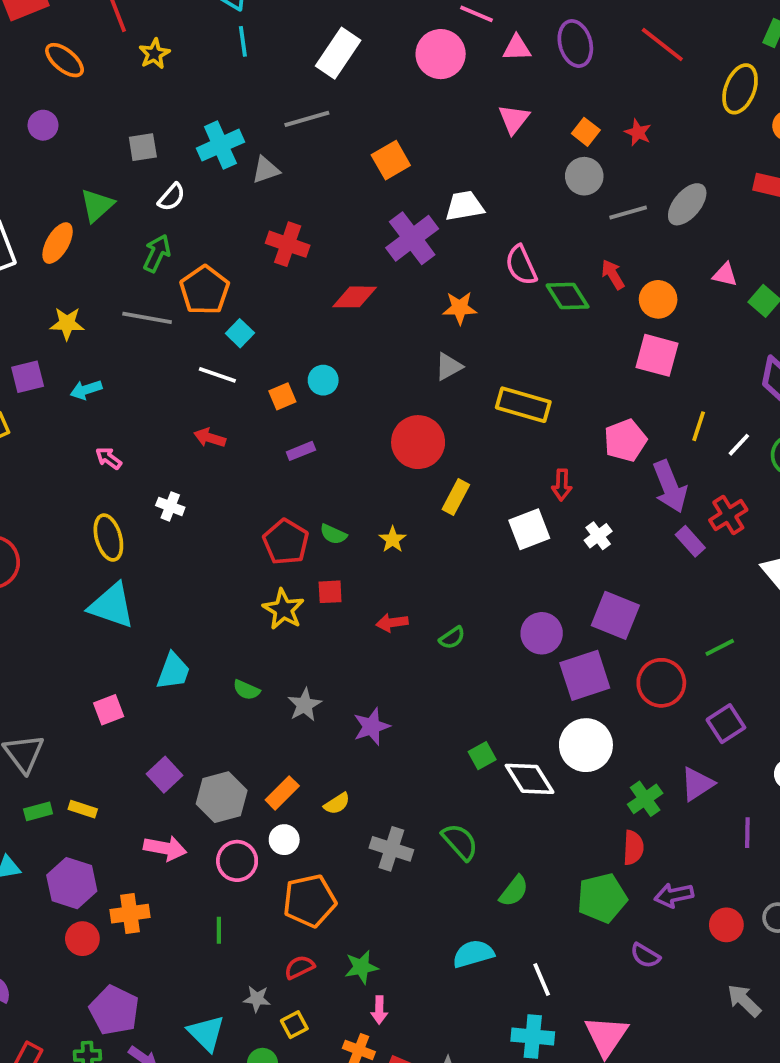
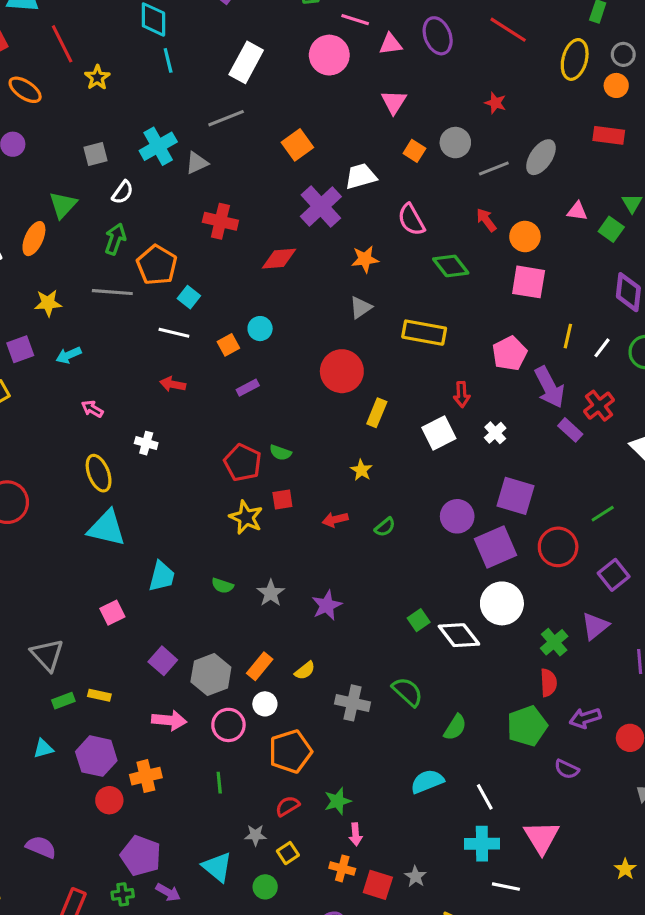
orange square: (586, 132) -> (414, 151), moved
green diamond: (568, 296) -> (451, 266), moved
yellow star: (393, 540) -> (361, 470), moved

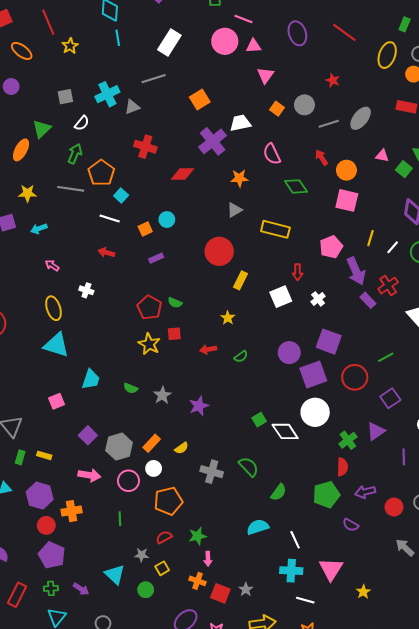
pink triangle: (391, 44) -> (254, 46), moved
green rectangle: (63, 701) -> (20, 457), turned -56
purple pentagon: (141, 856) -> (52, 555), moved
yellow star: (625, 869) -> (363, 592), moved

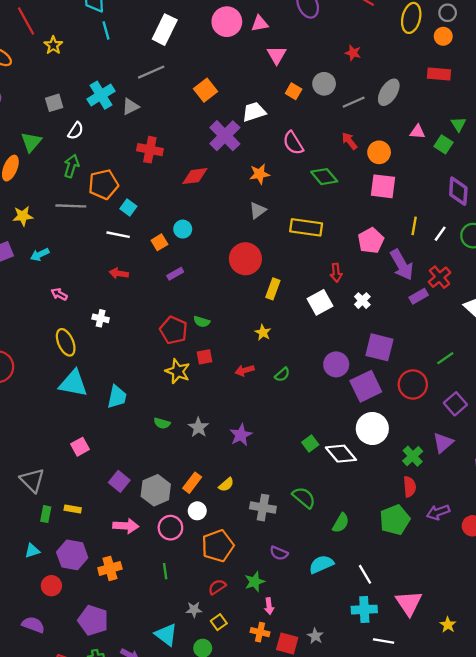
orange pentagon: (101, 173) -> (103, 184), turned 30
purple rectangle: (368, 300) -> (419, 296), turned -70
cyan trapezoid: (91, 379) -> (117, 397), moved
red circle: (46, 525) -> (51, 586), moved
purple semicircle: (351, 525) -> (279, 553), moved

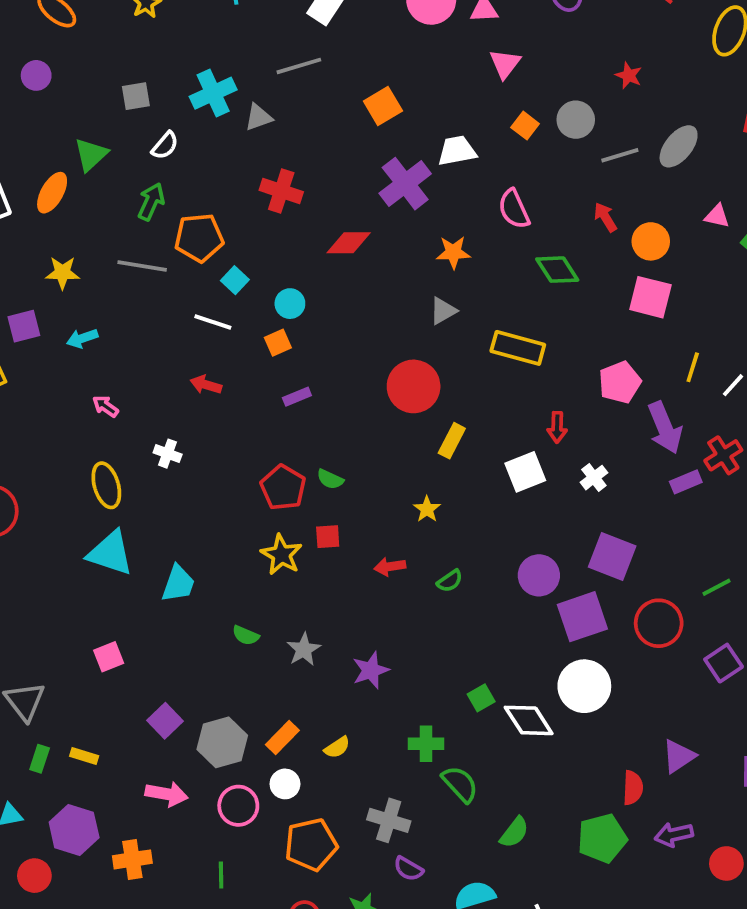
cyan circle: (183, 229) -> (290, 304), moved
purple triangle: (443, 443) -> (679, 756), moved
green cross: (413, 456) -> (426, 744), moved, turned 36
gray cross: (263, 508) -> (389, 820), moved

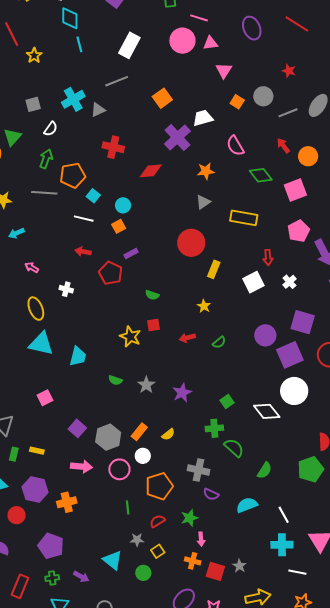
pink square: (650, 297) -> (295, 190), moved, turned -30
red pentagon: (283, 487) -> (111, 273), moved
green square: (481, 698) -> (227, 402), moved
green line: (221, 875) -> (128, 508), moved

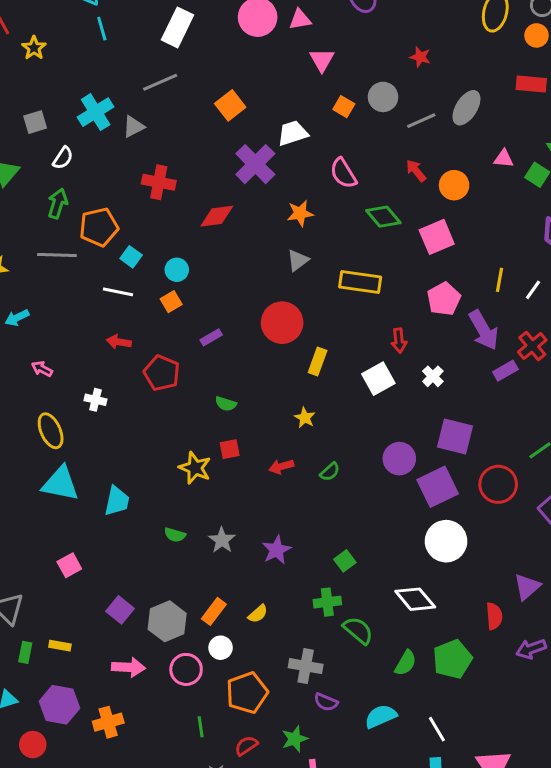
purple rectangle: (131, 254) -> (211, 337), moved
white diamond: (267, 411) -> (415, 599), moved
green pentagon: (311, 469) -> (452, 659), moved

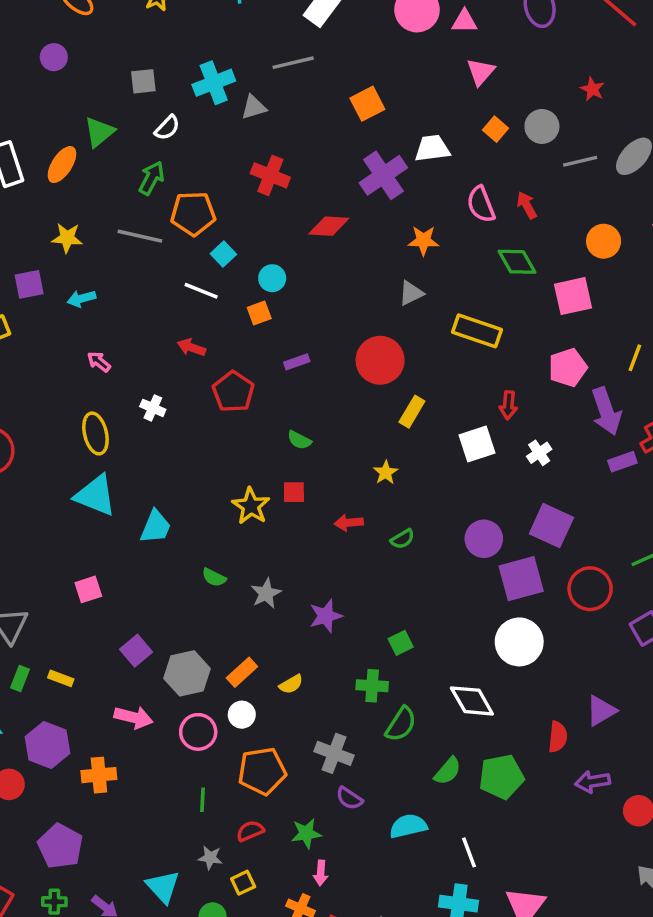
red arrow: (416, 171) -> (527, 205), moved
green semicircle: (358, 630) -> (401, 724), turned 72

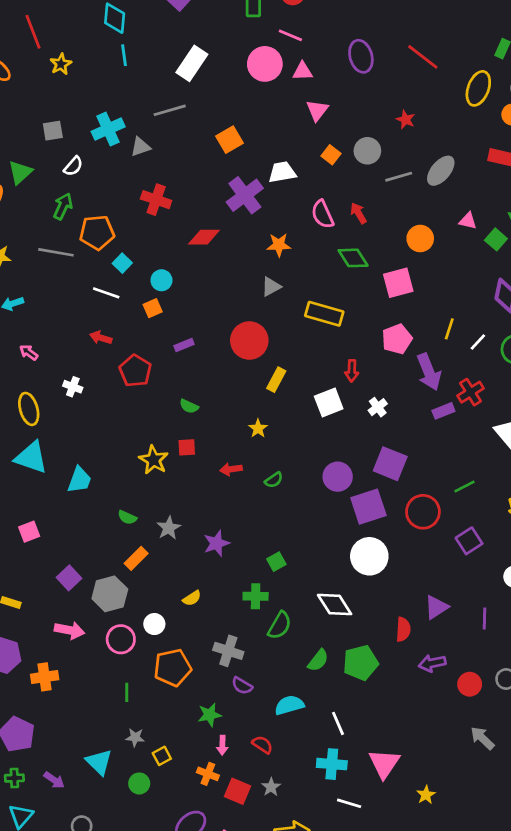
orange rectangle: (242, 672) -> (136, 558), moved
red semicircle: (250, 831) -> (262, 745), moved, turned 60

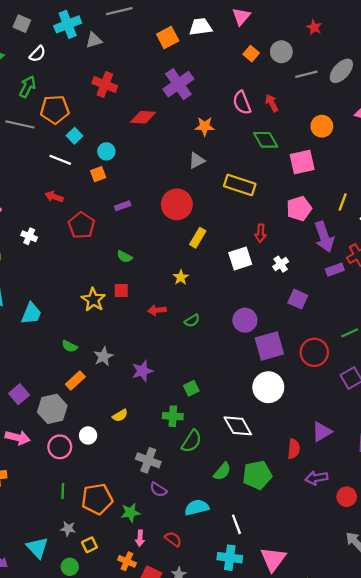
gray square: (53, 131) -> (22, 24), turned 30
white trapezoid: (282, 172) -> (200, 27), moved
purple square: (390, 464) -> (298, 299), moved, size x0.7
orange pentagon: (173, 668) -> (97, 499), moved

